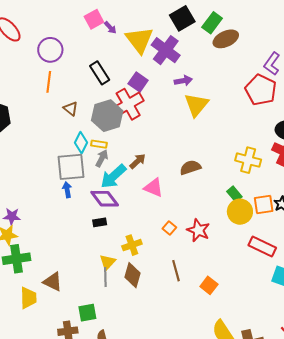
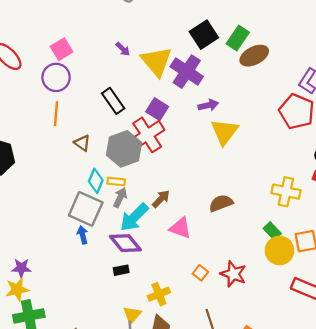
pink square: (94, 19) -> (62, 49), moved
gray square: (71, 167) -> (86, 209), turned 32

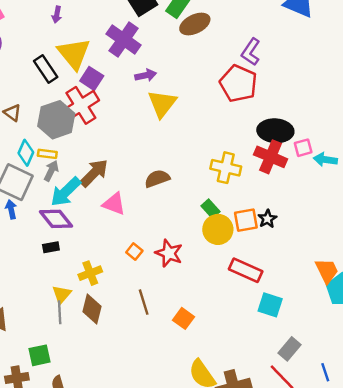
purple arrow: (123, 49) -> (57, 15), turned 56
yellow triangle: (156, 61) -> (74, 54), moved
brown arrow: (161, 199) -> (94, 173), size x1.5

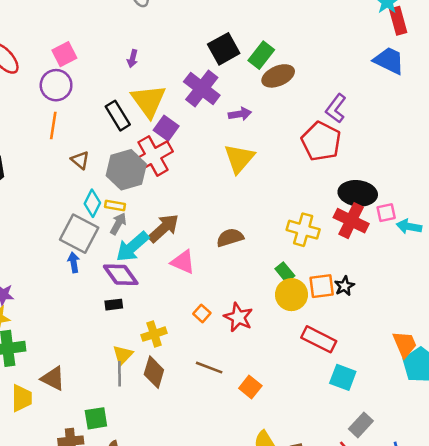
purple arrow: (146, 75) -> (240, 114), moved
brown line: (144, 302) -> (209, 368), turned -55

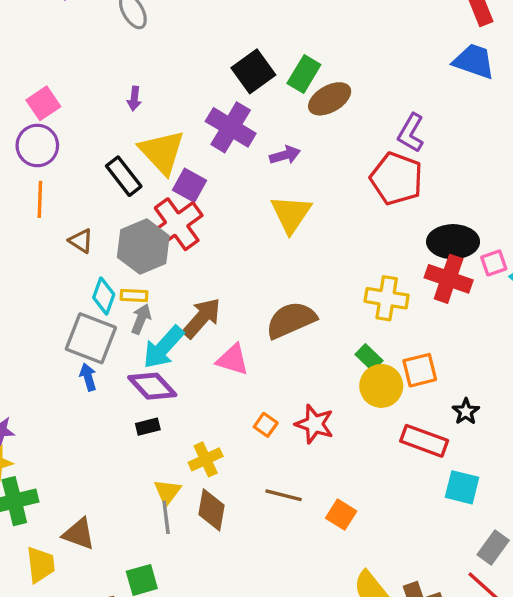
brown semicircle: (230, 238) -> (291, 320), size x1.4
black star: (344, 286) -> (466, 412), moved

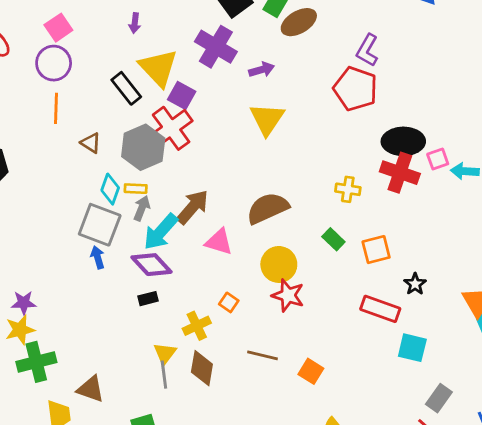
yellow cross: (387, 298) -> (348, 189), size x0.7
yellow circle: (381, 386) -> (279, 264), moved
orange square: (266, 425) -> (229, 302), moved

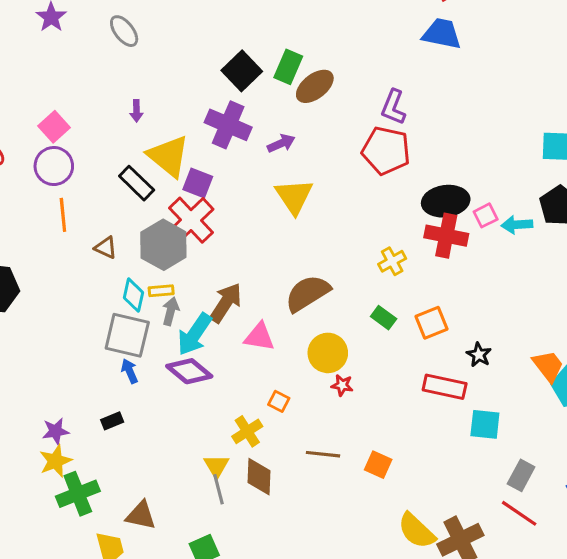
yellow cross: (348, 189) -> (392, 261), turned -30
red star: (288, 295) -> (342, 385), size x0.6
black rectangle: (148, 299) -> (112, 421), moved

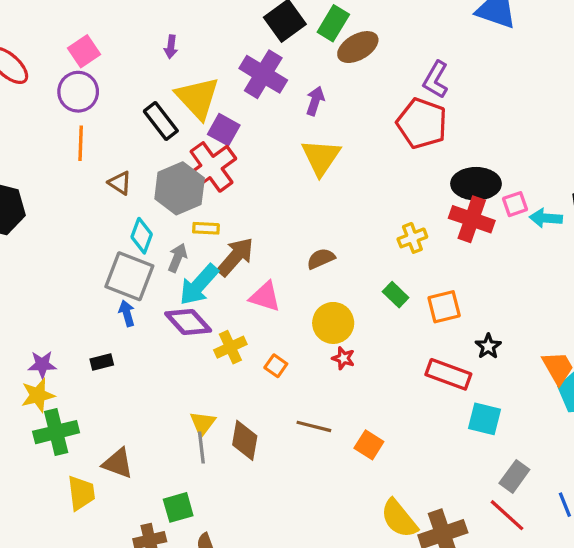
purple arrow: (281, 143) -> (315, 101), turned -56
yellow rectangle: (161, 291) -> (206, 228), moved
brown semicircle: (308, 293) -> (321, 259), size x0.6
yellow cross: (247, 431) -> (230, 347), moved

